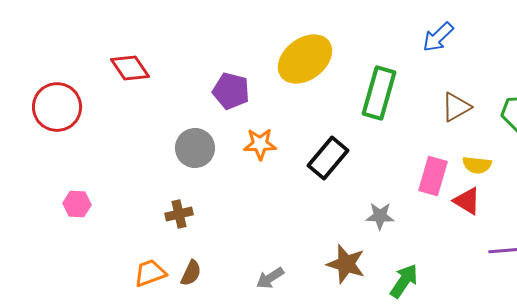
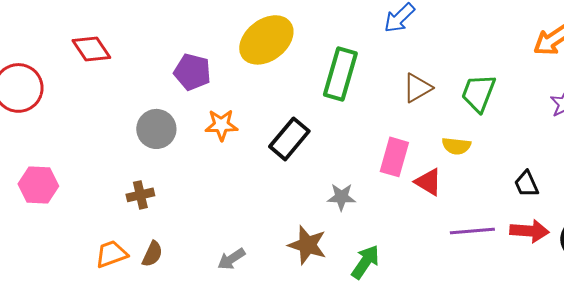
yellow semicircle: (477, 165) -> (456, 146), moved
pink hexagon: (77, 204) -> (38, 185), size x1.4

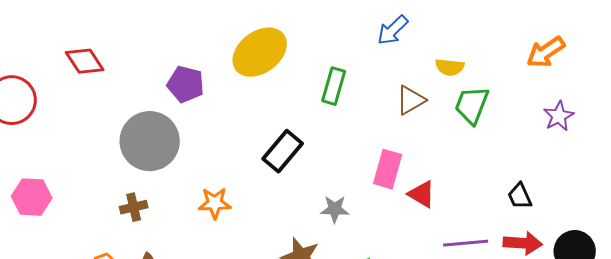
green rectangle: (340, 74) -> (334, 86), size x0.7
orange star: (221, 125) -> (215, 203), moved
gray circle: (156, 129) -> (150, 141), size x1.5
yellow semicircle: (456, 146) -> (450, 67), moved

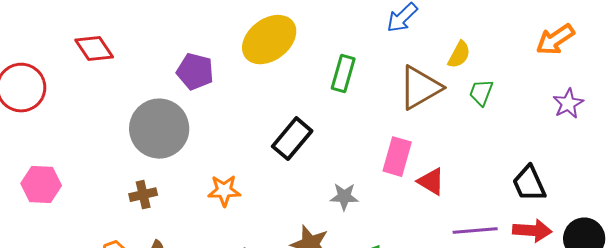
yellow semicircle: (450, 67) -> (459, 55), turned -68
brown triangle: (411, 100) -> (420, 88), size x1.5
green trapezoid: (472, 105) -> (481, 93), size x0.7
black trapezoid: (520, 196) -> (529, 184), size x1.4

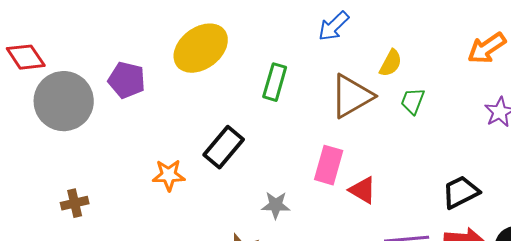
gray circle: (159, 129) -> (64, 101), moved
black trapezoid: (529, 184) -> (461, 192), turned 87
orange star: (224, 191) -> (169, 175), moved

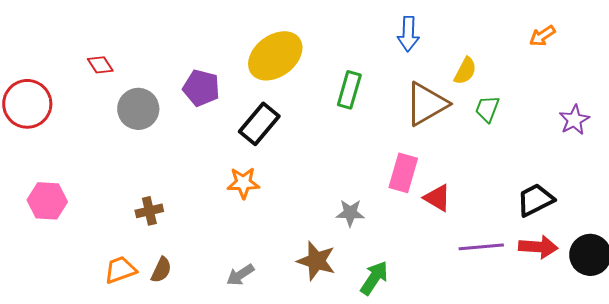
blue arrow: (334, 26) -> (408, 34), turned -44
orange arrow: (487, 48) -> (542, 36), moved, size x0.7
red diamond: (26, 57) -> (100, 65), size x0.7
gray circle: (64, 101) -> (138, 109), size x0.7
black rectangle: (224, 147) -> (259, 124), moved

